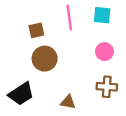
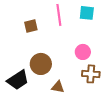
pink circle: (104, 52) -> (83, 52), moved
brown circle: (45, 59) -> (41, 64), moved

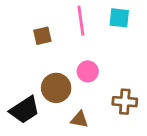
pink circle: (83, 52) -> (88, 71), moved

